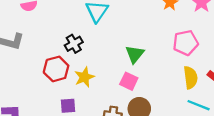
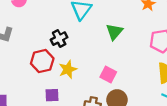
green triangle: (135, 54) -> (114, 32), moved

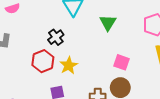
pink square: (108, 74) -> (121, 62), moved

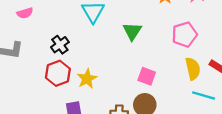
black cross: (56, 37) -> (60, 45), moved

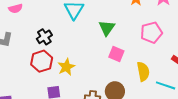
yellow semicircle: (193, 69) -> (143, 72), moved
pink square: (147, 76) -> (116, 54), moved

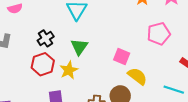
green triangle: (107, 28) -> (79, 47), moved
yellow semicircle: (143, 72) -> (137, 76), moved, turned -42

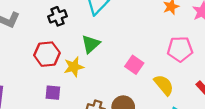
black cross: (46, 38) -> (57, 16), moved
yellow semicircle: (137, 76) -> (164, 85), moved

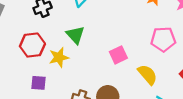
green triangle: (91, 44) -> (75, 35), turned -30
pink square: (134, 65) -> (118, 55), turned 30

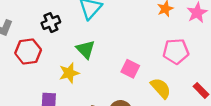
red hexagon: (32, 45) -> (28, 52), moved
pink square: (118, 55) -> (130, 69), turned -36

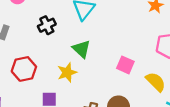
red hexagon: (28, 52) -> (24, 69), moved

